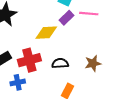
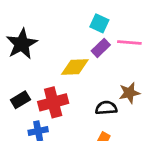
black semicircle: (60, 63) -> (106, 108), moved
brown star: (93, 63) -> (129, 93), moved

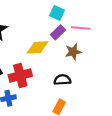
brown star: (129, 93) -> (73, 52), moved

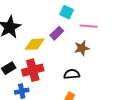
purple rectangle: (58, 32) -> (57, 33), moved
yellow diamond: (38, 47) -> (35, 44), moved

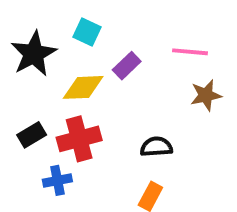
cyan square: (67, 12) -> (87, 32), moved
brown star: (82, 48) -> (206, 95), moved

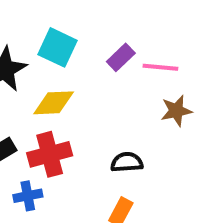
cyan square: (87, 32) -> (58, 47), size x1.4
purple rectangle: (127, 66) -> (121, 57), moved

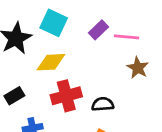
brown star: (176, 111) -> (138, 68), turned -30
red cross: (50, 154) -> (66, 96), moved

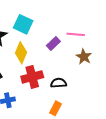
purple rectangle: (98, 30) -> (53, 44), moved
yellow diamond: (51, 62) -> (21, 53), turned -65

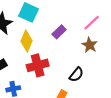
pink line: (76, 34) -> (92, 23), moved, turned -48
black semicircle: (59, 83) -> (76, 75), moved, turned 133

